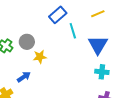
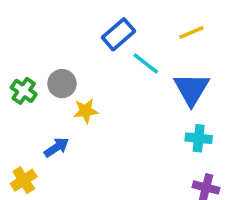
cyan line: (73, 31) -> (146, 64), turned -35

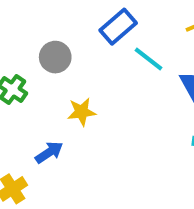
gray circle: (62, 84) -> (55, 57), moved

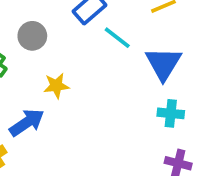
blue arrow: (49, 152) -> (27, 123), size x1.4

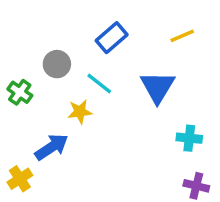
cyan line: (117, 38) -> (99, 83), moved
blue triangle: (163, 64) -> (157, 87), moved

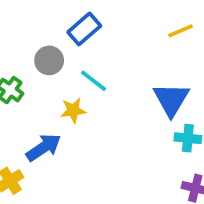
blue rectangle: (112, 38) -> (84, 29), moved
blue triangle: (157, 87) -> (171, 99), moved

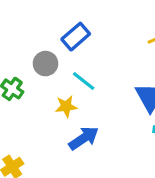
blue arrow: (44, 147) -> (84, 138), moved

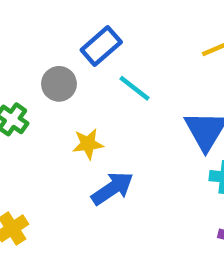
cyan line: (84, 81) -> (135, 88), moved

